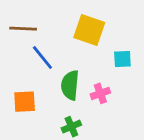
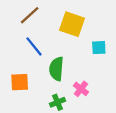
brown line: (23, 29) -> (30, 15), moved, turned -45
pink cross: (100, 93) -> (81, 89), moved, turned -32

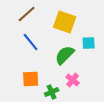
green semicircle: (56, 69) -> (65, 55), moved, turned 40
orange square: (20, 82) -> (31, 79), moved

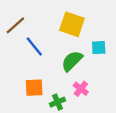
brown line: (27, 14) -> (15, 25), moved

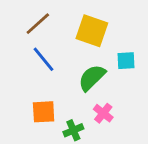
brown line: (15, 25) -> (38, 24), moved

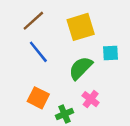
yellow square: (92, 31) -> (81, 27), turned -36
orange square: (44, 112) -> (38, 98), turned 30

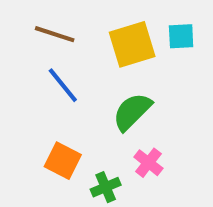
brown line: (33, 21) -> (55, 34), turned 60
cyan square: (111, 53) -> (181, 36), moved

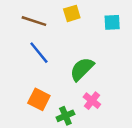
yellow square: (132, 44) -> (72, 13), moved, size x0.6

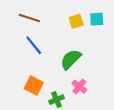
yellow square: (72, 13) -> (76, 21), moved

